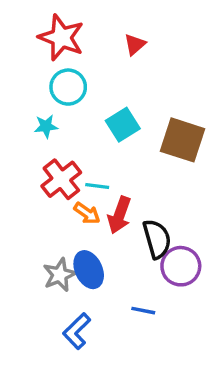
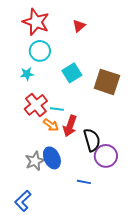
blue L-shape: (77, 331) -> (23, 201), moved

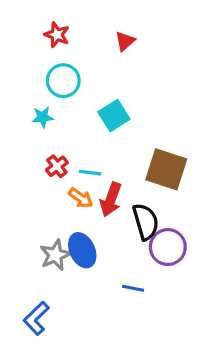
red star: (36, 22) -> (57, 35), size x0.6
brown square: (107, 82) -> (166, 169), moved
red cross: (36, 105) -> (57, 166), size x0.6

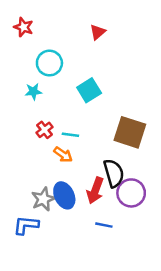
red star: (57, 35) -> (23, 27), moved
red arrow: (111, 200) -> (95, 190), moved
blue L-shape: (36, 318) -> (26, 225), moved, turned 50

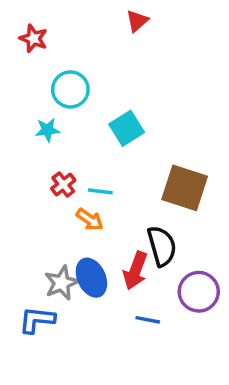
red triangle: (98, 32) -> (137, 21), moved
purple circle: (131, 193) -> (199, 292), moved

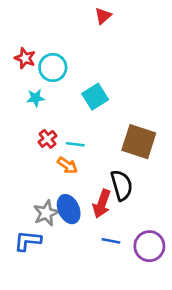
red star: (33, 38) -> (25, 58), moved
purple circle: (199, 292) -> (149, 246), moved

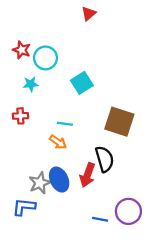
red cross: (47, 139) -> (20, 116), moved, turned 35
blue line: (111, 241) -> (100, 219), moved

